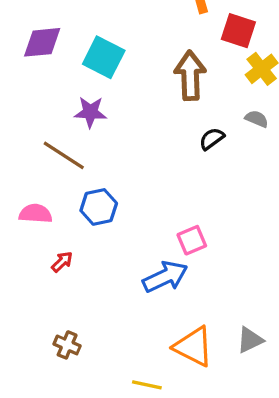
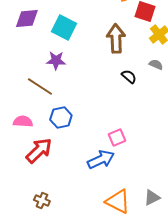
black semicircle: (212, 139) -> (129, 76), turned 77
red arrow: (62, 262) -> (39, 150), size x2.0

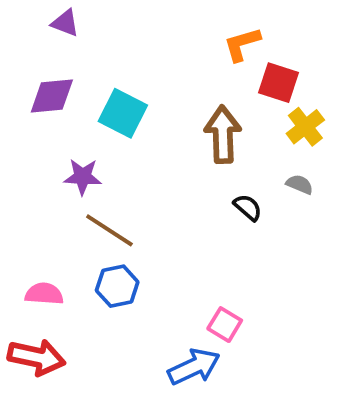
purple star: (56, 60) -> (83, 177), moved
brown line: (40, 86) -> (109, 230), moved
pink square: (117, 138) -> (225, 325), turned -36
red arrow: (39, 150) -> (36, 357), moved, turned 56

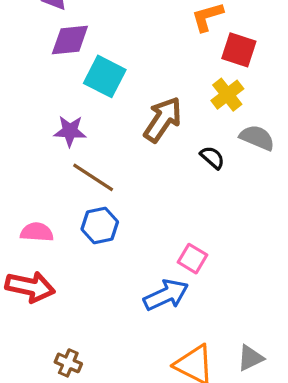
purple diamond: (52, 96) -> (70, 40), moved
yellow cross: (305, 127) -> (227, 95), moved
brown arrow: (223, 134) -> (163, 119), moved, turned 36
gray semicircle: (300, 184) -> (257, 138), size x1.5

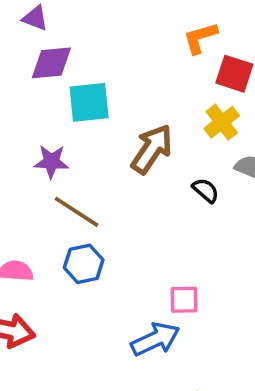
cyan square: (105, 76) -> (89, 102), turned -33
pink square: (192, 259) -> (184, 300), turned -32

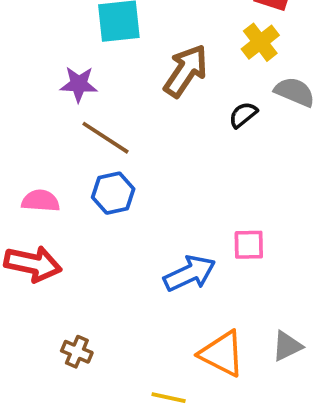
black semicircle: (206, 190) -> (243, 115), turned -80
pink square: (184, 300) -> (249, 245), moved

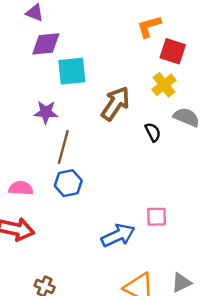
black semicircle: (243, 115) -> (153, 132), turned 102
brown line: (105, 138) -> (63, 147), turned 72

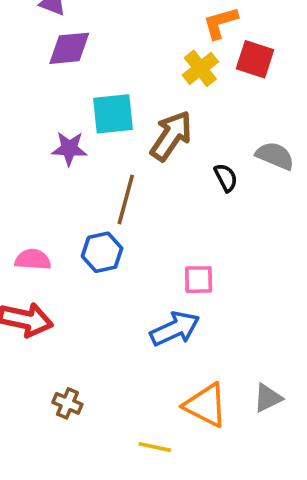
cyan square: (72, 71) -> (113, 114), moved
yellow cross: (164, 85) -> (200, 68), moved
brown line: (63, 147) -> (126, 199), moved
pink square: (157, 217) -> (199, 280), moved

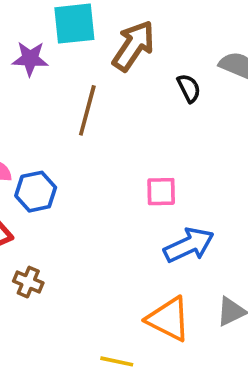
blue hexagon: (102, 252) -> (36, 192), moved
blue arrow: (175, 329) -> (189, 245), moved
brown cross: (67, 403) -> (28, 282), moved

